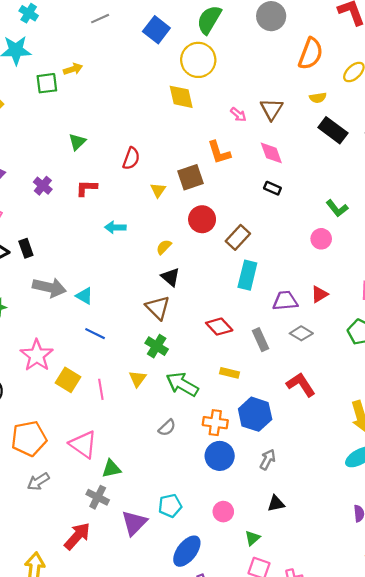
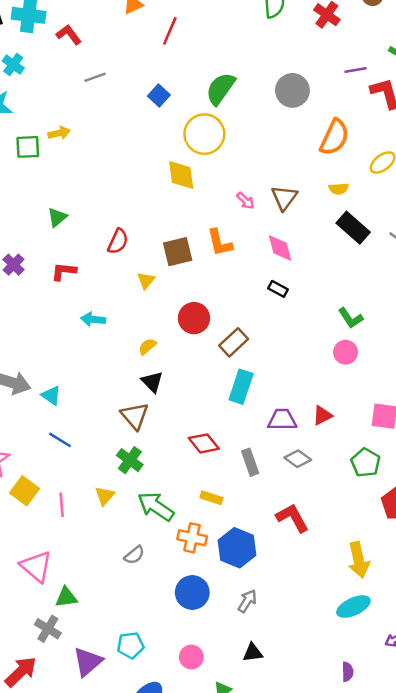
blue square: (156, 30) -> (159, 96), size x0.7
brown square: (190, 177) -> (178, 252), moved
pink circle: (321, 239) -> (346, 352), moved
orange cross: (215, 423) -> (192, 538), moved

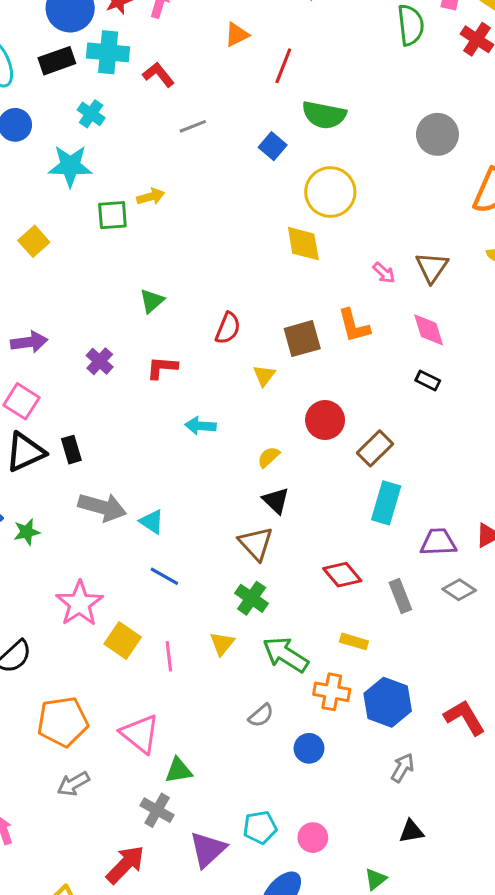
green semicircle: (221, 89) -> (324, 115), moved, turned -112
red L-shape: (292, 518) -> (465, 717), moved
blue circle: (192, 592) -> (309, 748), moved, size x0.7
pink circle: (191, 657) -> (313, 838), moved

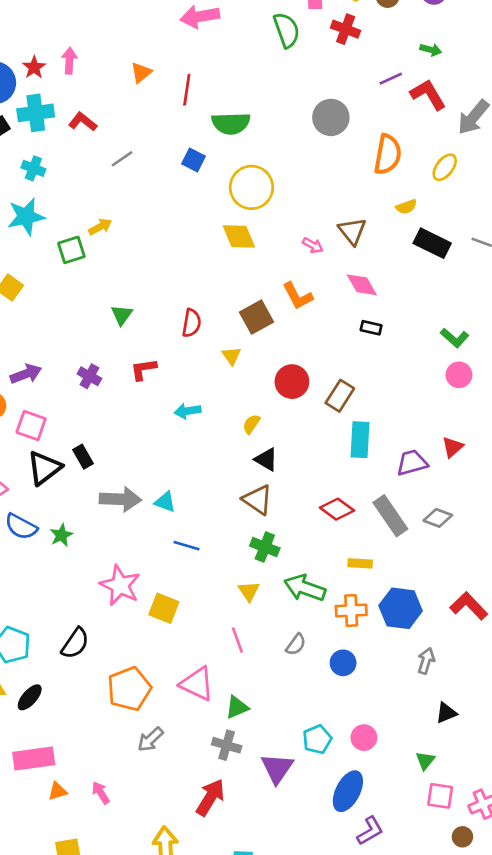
gray diamond: (459, 590) -> (438, 518), moved
gray rectangle: (400, 596) -> (390, 516), size x1.4
pink line: (169, 656) -> (237, 640), moved

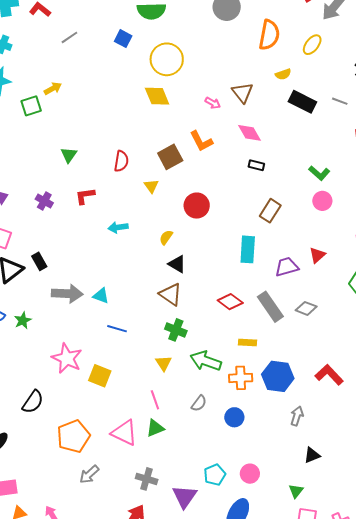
brown rectangle: (340, 396) -> (270, 211), moved
green triangle: (237, 707) -> (155, 428), moved

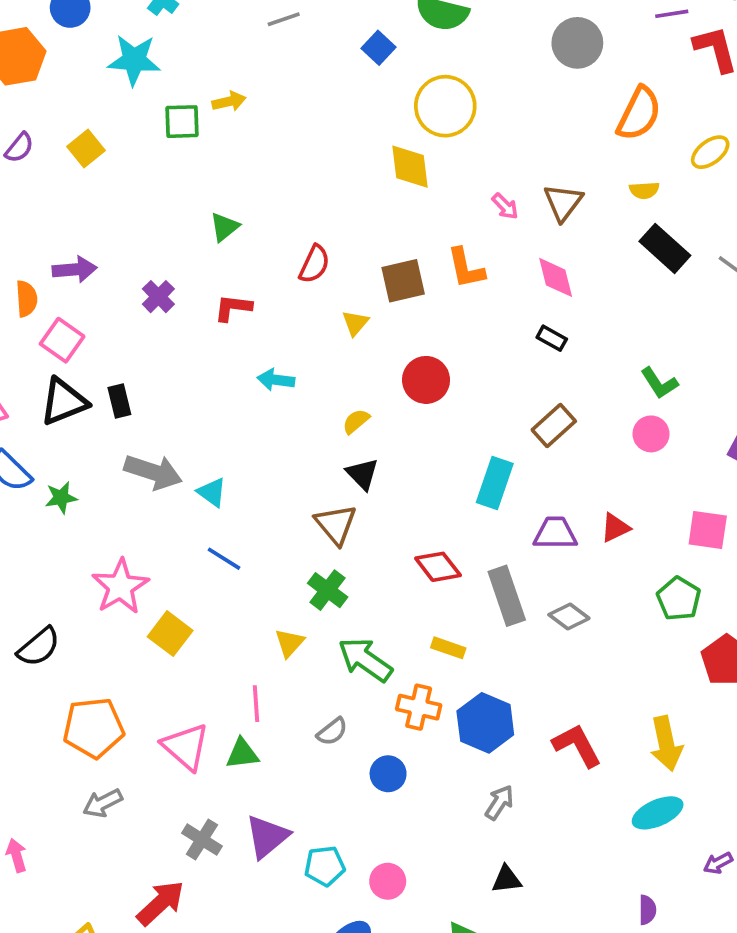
purple triangle: (185, 496) -> (267, 837), moved

